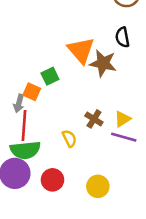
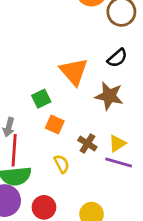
black semicircle: (122, 37) -> (117, 58), turned -120
brown star: (103, 63) -> (109, 96), moved
orange square: (32, 92) -> (55, 124), moved

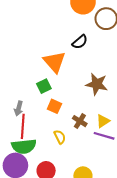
black semicircle: (117, 58) -> (80, 42), moved
orange triangle: (74, 72) -> (54, 62), moved

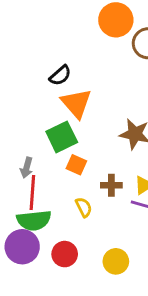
black semicircle: (80, 42) -> (60, 75), moved
green square: (44, 86) -> (62, 137), size x1.5
brown cross: (80, 121) -> (111, 185), turned -32

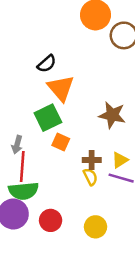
yellow semicircle: (84, 207) -> (90, 177), moved

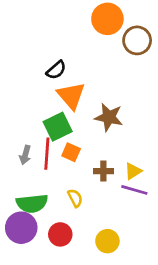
brown star: (112, 115) -> (109, 117), moved
red line: (22, 166) -> (47, 154), moved
yellow semicircle: (90, 177) -> (75, 198), moved

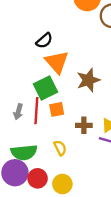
brown star: (109, 117) -> (88, 80), turned -30
orange square: (71, 152) -> (57, 109), turned -35
red circle: (60, 234) -> (38, 178), moved
yellow circle: (107, 241) -> (62, 184), moved

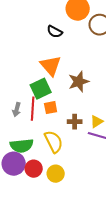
black semicircle: (44, 41) -> (55, 32), moved, turned 70
yellow semicircle: (60, 148) -> (54, 142), size x1.6

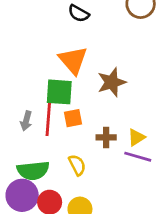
green square: (41, 89) -> (59, 92), turned 30
yellow semicircle: (54, 142) -> (77, 165), size x0.7

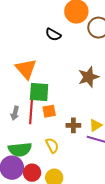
orange triangle: (73, 60) -> (26, 69), moved
brown star: (112, 82) -> (88, 77), moved

